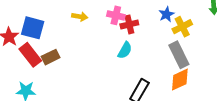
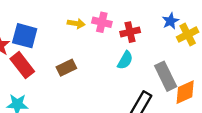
pink cross: (116, 15) -> (102, 22), moved
gray rectangle: (179, 55) -> (166, 76), moved
brown rectangle: (51, 57) -> (66, 68), moved

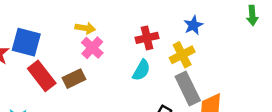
pink cross: (102, 22) -> (92, 48), moved, turned 30
yellow cross: (188, 34) -> (182, 55), moved
red rectangle: (22, 65) -> (42, 76), moved

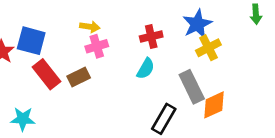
blue star: (193, 25) -> (197, 24), size x1.5
pink cross: (92, 48) -> (97, 46), turned 30
yellow cross: (182, 55) -> (208, 48), moved

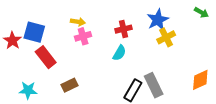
green arrow: (256, 14) -> (201, 12), turned -56
brown rectangle: (79, 77) -> (70, 85), moved
gray rectangle: (192, 87) -> (154, 85), moved
orange diamond: (214, 105) -> (200, 80), moved

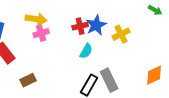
blue star: (158, 20) -> (96, 25), moved
yellow arrow: (78, 22) -> (36, 19), size x1.5
cyan semicircle: (119, 53) -> (86, 51), moved

